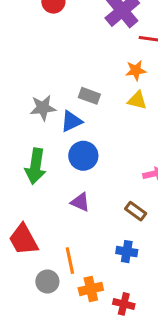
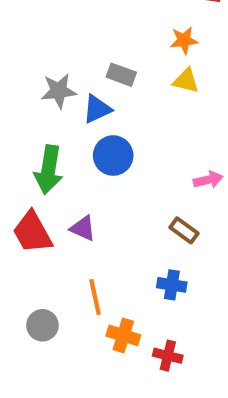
purple triangle: (80, 202) -> (83, 228), moved
red trapezoid: (23, 240) -> (32, 232), moved
gray circle: (47, 281) -> (42, 325), moved
orange cross: (91, 289) -> (123, 335), turned 30

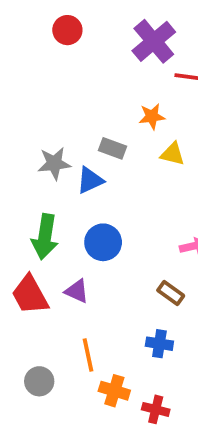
orange star: (184, 40) -> (152, 116), moved
blue circle: (113, 156) -> (103, 242), moved

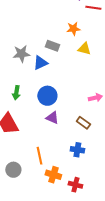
green arrow: (45, 237) -> (16, 93), size x0.6
purple triangle: (77, 291) -> (52, 118), moved

